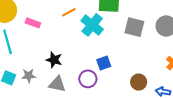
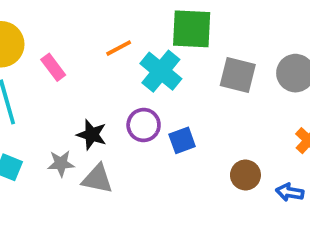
pink rectangle: (33, 23) -> (53, 67), turned 32
gray star: (29, 76) -> (61, 163), moved
purple circle: (88, 79) -> (144, 125), moved

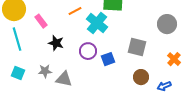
gray square: (238, 75) -> (137, 47), moved
black star: (92, 135) -> (56, 43), moved
blue arrow: (290, 192) -> (164, 86), turned -32

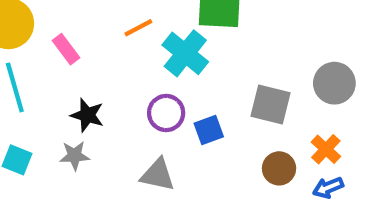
gray circle: (167, 24) -> (334, 83), moved
black star: (56, 43) -> (87, 115), moved
orange cross: (174, 59) -> (326, 149), moved
gray triangle: (64, 79) -> (158, 175), moved

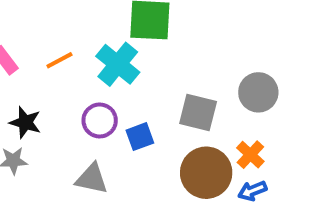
orange line: (138, 28) -> (59, 60), moved
brown circle: (279, 168) -> (206, 173), size x1.6

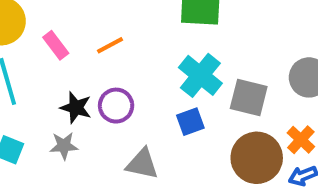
cyan cross: (118, 64) -> (200, 75), moved
purple circle: (100, 120) -> (116, 106), moved

